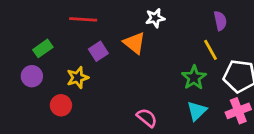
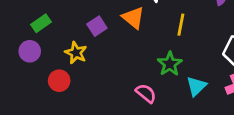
yellow line: (211, 50) -> (181, 25), moved, turned 40
yellow star: (78, 78) -> (76, 53), turned -30
green star: (194, 78) -> (170, 64), moved

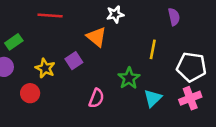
yellow line: (181, 25) -> (153, 49), moved
purple square: (97, 26) -> (74, 61), moved
pink semicircle: (146, 93) -> (96, 98), moved, turned 72

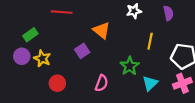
white star: (115, 14) -> (134, 11), moved
yellow star: (45, 68) -> (42, 58), moved
red circle: (30, 93) -> (57, 83), moved

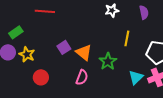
orange triangle: (102, 30) -> (84, 52), moved
cyan triangle: (150, 83) -> (136, 77), moved

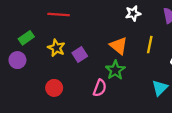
orange triangle: (84, 52) -> (119, 46), moved
yellow star: (27, 54) -> (56, 48), moved
green star: (108, 61) -> (115, 70), moved

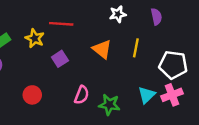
red line: (59, 15) -> (61, 24), moved
yellow star: (56, 48) -> (35, 38), moved
green star: (115, 70) -> (109, 105), moved, turned -30

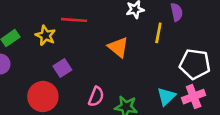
yellow line: (136, 48) -> (158, 33), moved
purple square: (60, 59) -> (62, 68), moved
red circle: (32, 95) -> (43, 97), size x1.5

